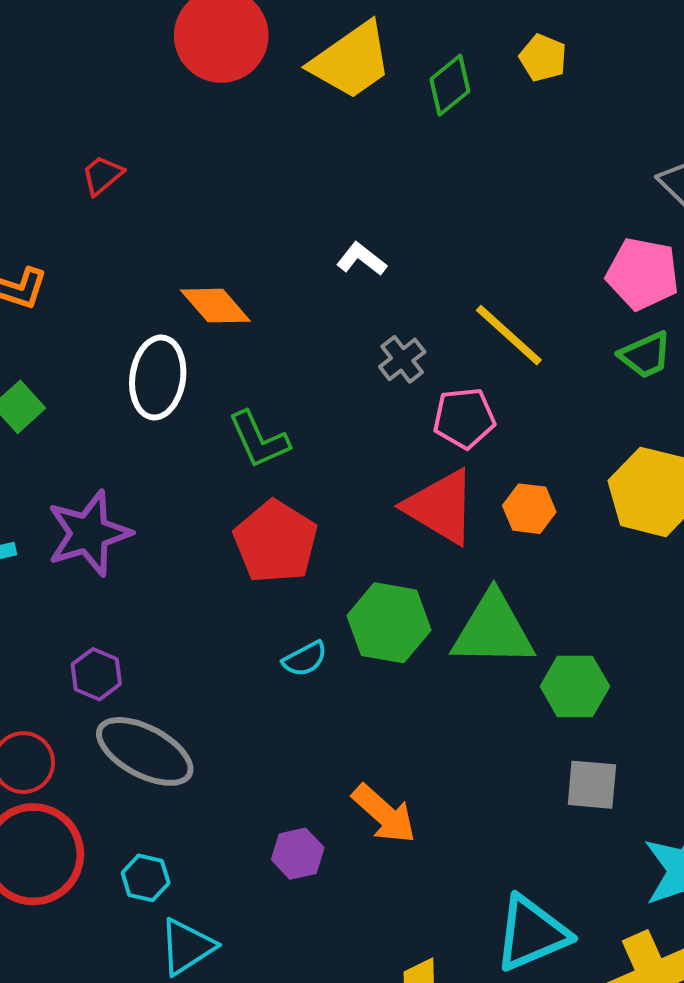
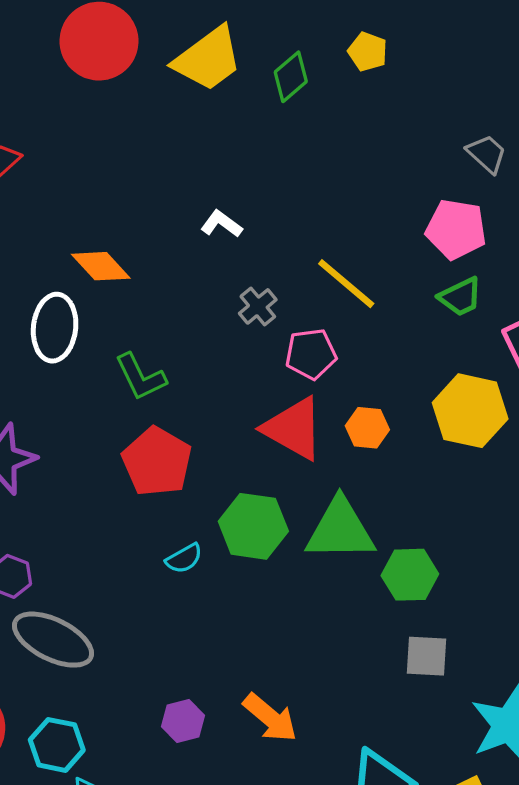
orange arrow: (384, 814) -> (270, 718), moved
cyan hexagon: (146, 878) -> (57, 745), size x1.4

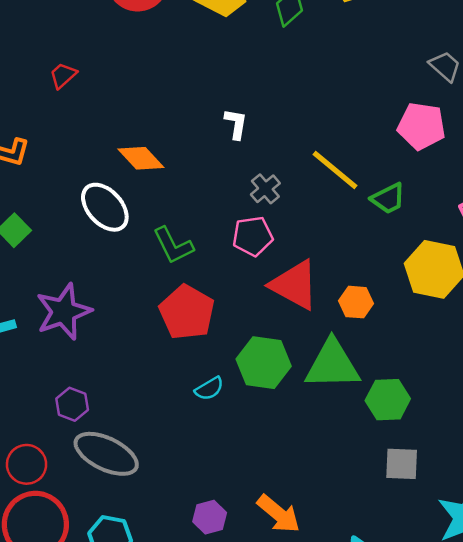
white L-shape: (221, 224) -> (236, 124), turned 64
green trapezoid: (460, 297) -> (388, 198), moved
white ellipse: (55, 328) -> (105, 207), turned -48
pink pentagon: (311, 354) -> (253, 236), moved
orange hexagon: (367, 428) -> (356, 302), moved

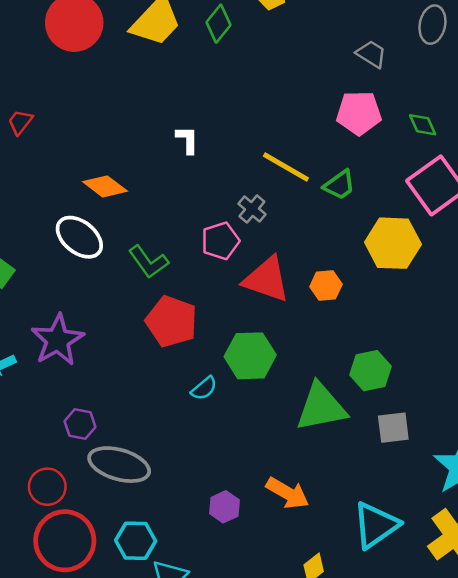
gray cross: (265, 189) -> (252, 209), moved
green triangle: (332, 365) -> (321, 407), moved

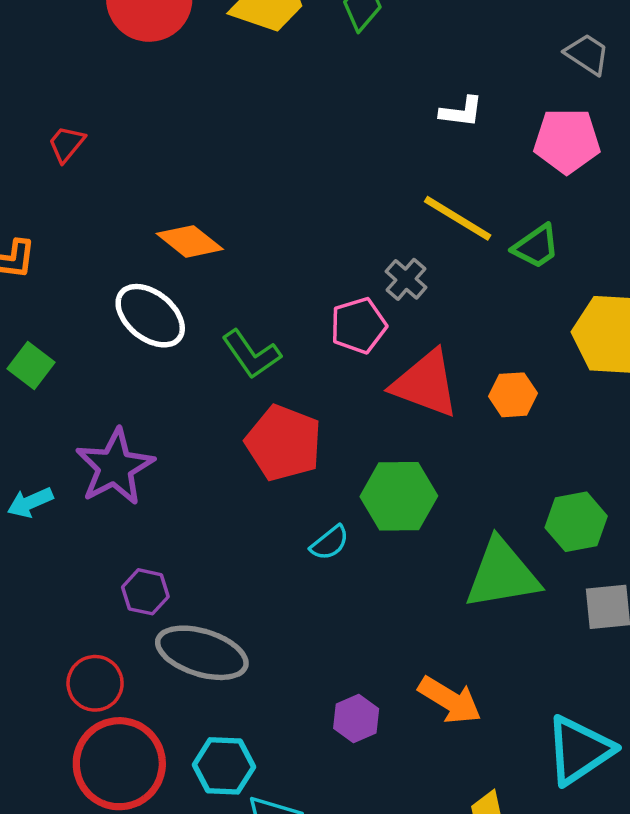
white L-shape: (187, 140) -> (461, 112), moved, turned 96

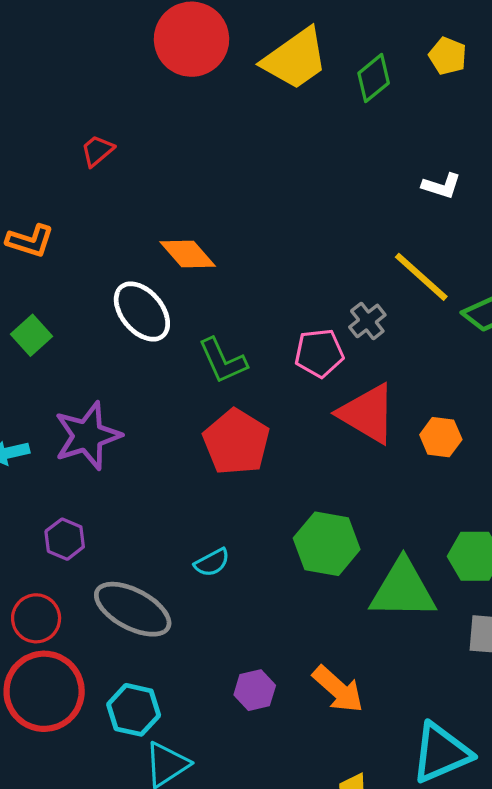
green hexagon: (399, 496) -> (327, 544), moved
cyan semicircle: (330, 543) -> (212, 562), moved
purple hexagon: (145, 592) -> (65, 539), moved

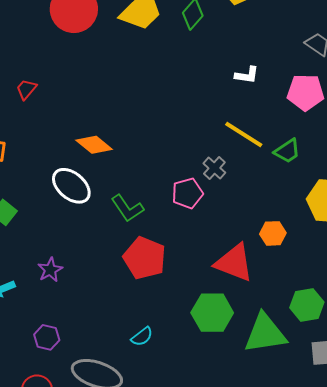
red triangle: (367, 414) -> (234, 263), moved
purple star: (88, 436) -> (50, 270), size x0.6

